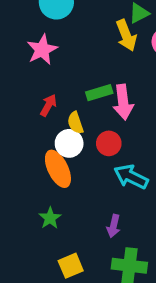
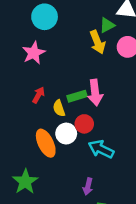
green rectangle: (99, 93) -> (77, 96), moved
white circle: (69, 143) -> (66, 134), moved
green star: (50, 218) -> (25, 182), moved, size x1.5

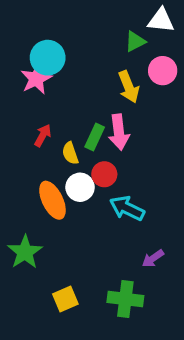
cyan circle: (45, 17) -> (48, 58), moved
yellow arrow: (97, 42) -> (129, 87), moved
green rectangle: (77, 96) -> (95, 137), turned -48
purple arrow: (88, 186) -> (153, 259), moved, turned 42

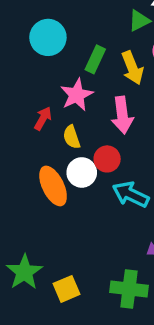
pink star: (36, 79) -> (77, 95), moved
green rectangle: (95, 137) -> (95, 59), moved
green star: (25, 252) -> (24, 272), moved

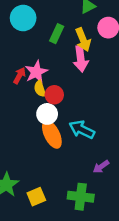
pink star: (77, 95) -> (36, 72), moved
pink arrow: (122, 115) -> (81, 59), moved
red circle: (107, 159) -> (54, 95), moved
orange ellipse: (53, 186) -> (52, 134), moved

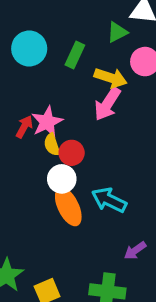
green rectangle: (57, 34) -> (75, 55), moved
yellow arrow: (83, 40) -> (111, 78), turned -50
pink arrow: (81, 59) -> (107, 104), turned 40

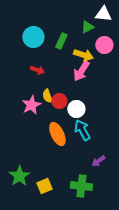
pink star: (47, 122) -> (31, 105), moved
red arrow: (24, 127) -> (37, 70), moved, turned 80
white circle: (62, 179) -> (76, 109), moved
cyan arrow: (109, 200) -> (82, 130), turned 35

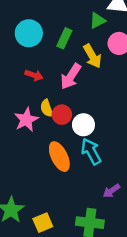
yellow arrow: (83, 55) -> (92, 56), turned 42
pink arrow: (81, 71) -> (71, 76), moved

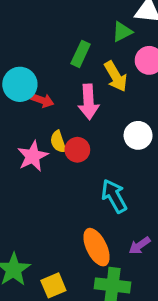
cyan circle: (29, 33) -> (20, 84), moved
pink arrow: (71, 76) -> (89, 102), turned -36
white circle: (83, 125) -> (138, 135), moved
orange ellipse: (59, 157) -> (97, 247), moved

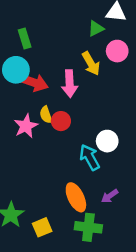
green rectangle: (81, 54) -> (25, 39), moved, turned -42
red arrow: (42, 100) -> (33, 82), size x1.6
white circle: (138, 135) -> (107, 141), moved

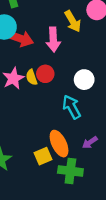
yellow semicircle: (46, 115) -> (32, 77), moved
white circle: (107, 141) -> (84, 80), moved
yellow square: (42, 227) -> (43, 156), moved

